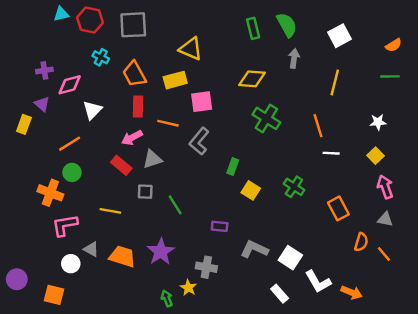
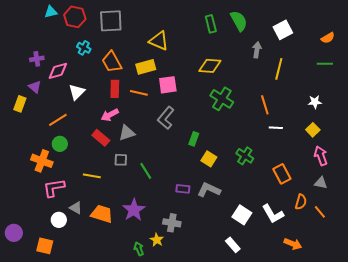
gray arrow: (294, 58) -> (257, 50), moved
orange line: (168, 123) -> (139, 93), moved
gray L-shape: (254, 249) -> (209, 190), moved
white L-shape: (318, 282) -> (273, 214), moved

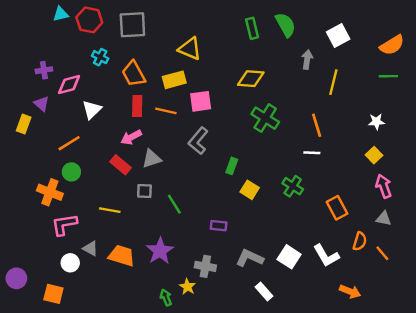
orange semicircle: (328, 38) -> (392, 45), size x1.5
white line: (276, 128) -> (312, 153), moved
gray L-shape: (209, 190) -> (250, 258), moved
white rectangle: (233, 245) -> (264, 291), moved

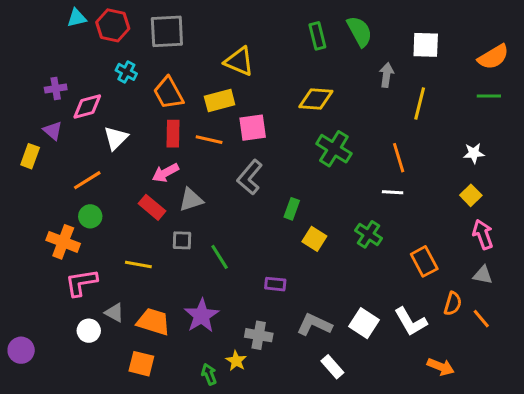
white square: (338, 36) -> (426, 45), turned 30
orange square: (53, 294) -> (141, 364), moved

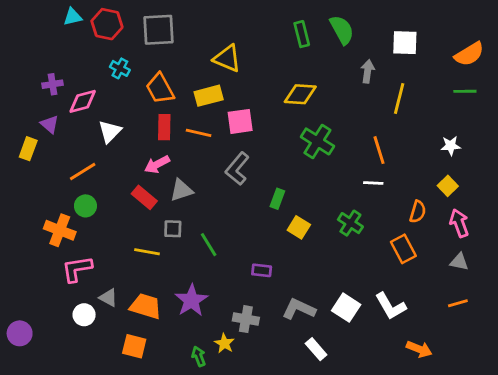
yellow line: (138, 264) -> (147, 252), moved
orange semicircle: (453, 304) -> (418, 212), moved
orange line: (481, 319) -> (458, 303), turned -66

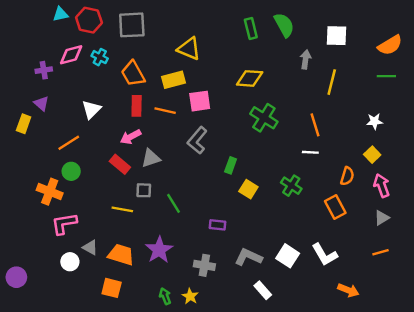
pink diamond: (83, 101) -> (71, 55), moved
gray triangle: (459, 262) -> (382, 218), turned -42
yellow star: (224, 343) -> (190, 296), moved

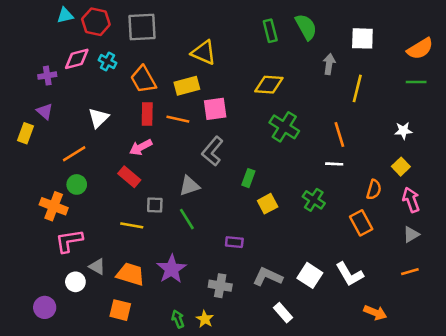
gray triangle: (151, 158) -> (189, 186), moved
yellow square: (248, 189) -> (268, 204), turned 30
purple circle: (16, 277) -> (45, 307), moved

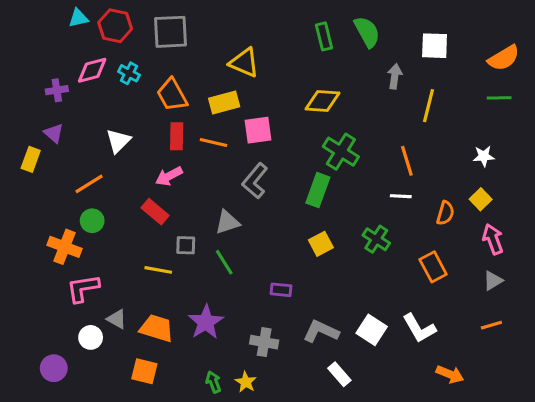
green rectangle: (248, 178) -> (318, 190), moved, size x1.5
orange semicircle: (374, 190) -> (445, 213), moved

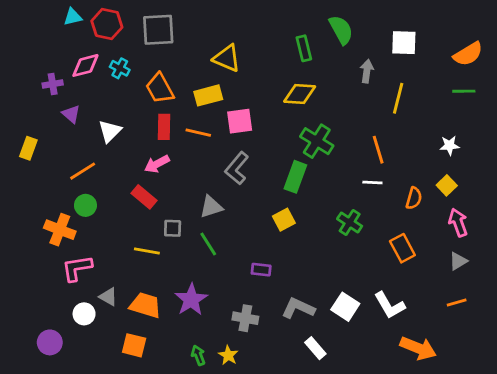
green rectangle: (324, 36) -> (304, 48), moved
purple triangle: (54, 133) -> (71, 114), moved
yellow square: (321, 244) -> (284, 220), moved
orange arrow: (450, 374) -> (418, 348), size x1.4

